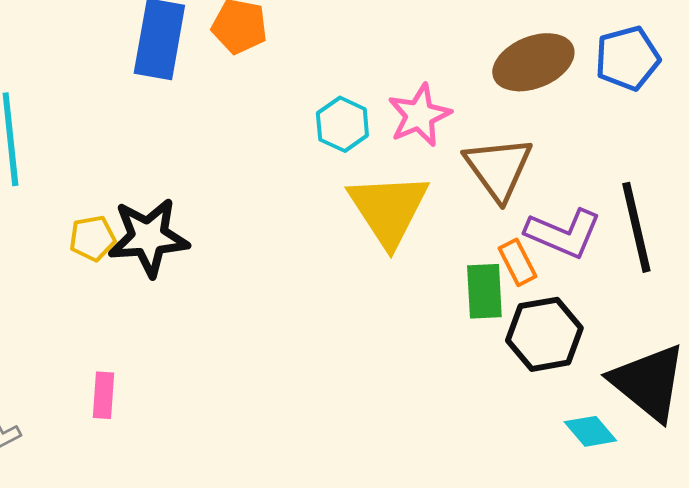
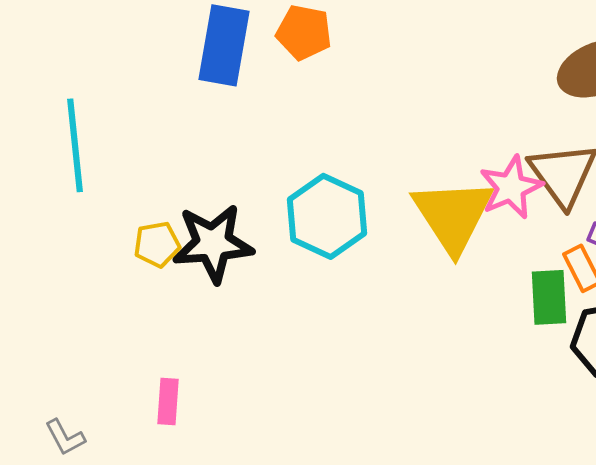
pink star: (419, 115) -> (511, 187), moved
cyan hexagon: (342, 124) -> (327, 216), moved, size x1.5

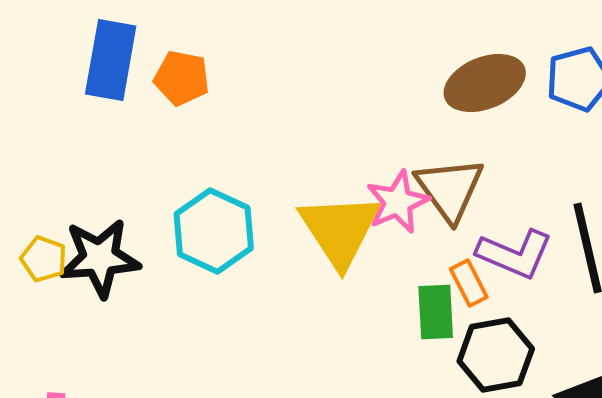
orange pentagon: (304, 32) -> (182, 78), moved
yellow pentagon: (157, 244) -> (44, 259), turned 30

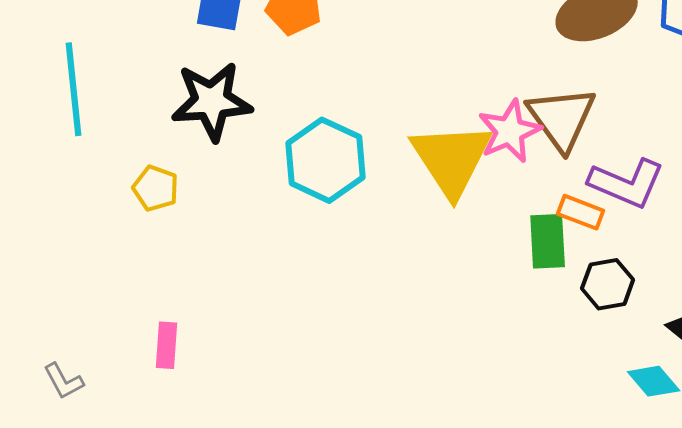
black star: (100, 258) -> (212, 101), moved
orange rectangle: (469, 283) -> (581, 212), turned -42
black hexagon: (496, 355) -> (608, 284), size x0.7

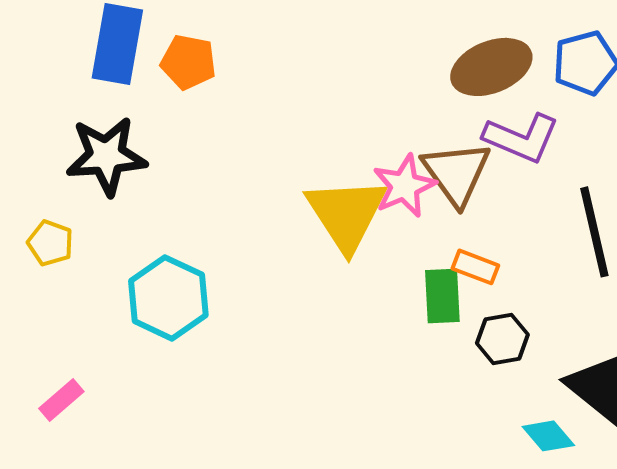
cyan hexagon: (326, 160) -> (168, 298), moved
purple L-shape: (627, 183) -> (521, 138), moved
pink rectangle: (167, 345) -> (61, 400), turned 45

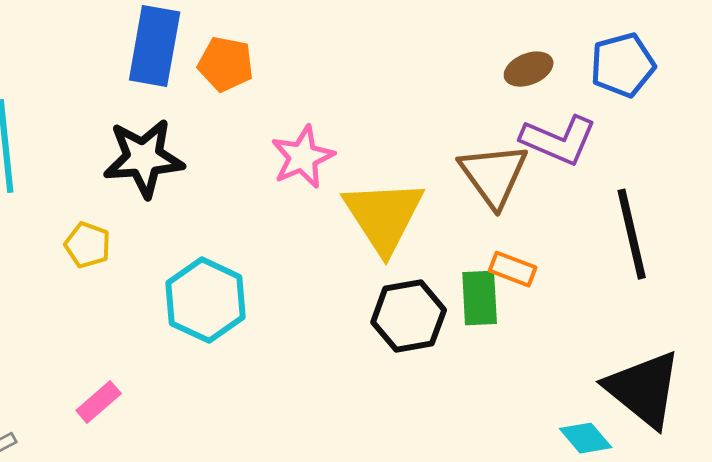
brown ellipse: (491, 67) -> (529, 69), size x0.6
pink star: (404, 186) -> (303, 157), moved
black hexagon: (502, 339) -> (409, 316), moved, size x1.4

